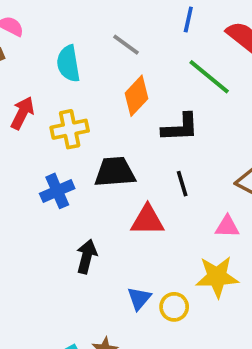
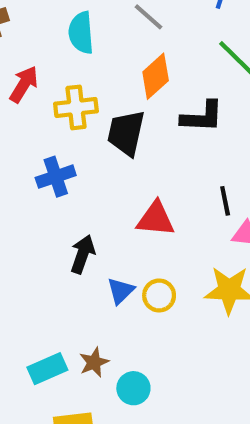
black trapezoid: (115, 172) -> (126, 133), moved, turned -78
black line: (182, 184) -> (225, 201), moved
blue triangle: (139, 298) -> (121, 291), moved
yellow circle: (174, 307) -> (159, 295), moved

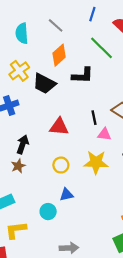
yellow cross: (76, 107) -> (19, 71), turned -30
black trapezoid: (126, 133) -> (44, 84), turned -75
blue triangle: (121, 291) -> (66, 195), moved, turned 32
brown star: (94, 362) -> (18, 166), moved

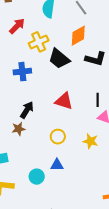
yellow star: (96, 162) -> (90, 141), size x0.7

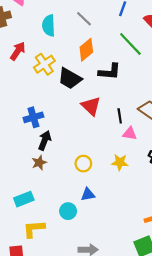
blue cross: (22, 72) -> (33, 117), moved
red triangle: (64, 101) -> (91, 106), moved, turned 36

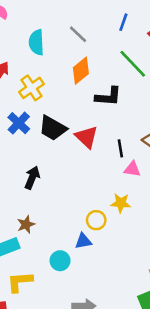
black trapezoid: (70, 78) -> (53, 128), moved
blue cross: (33, 117) -> (19, 123), moved, turned -30
brown star: (39, 163) -> (26, 225), moved
yellow circle: (83, 164) -> (96, 220), moved

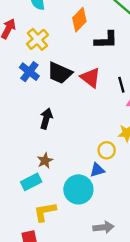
cyan circle: (60, 261) -> (78, 189), size x1.6

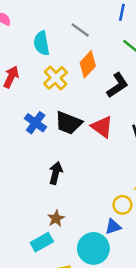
yellow cross: (37, 39) -> (56, 78), moved
black L-shape: (106, 40) -> (117, 85), turned -30

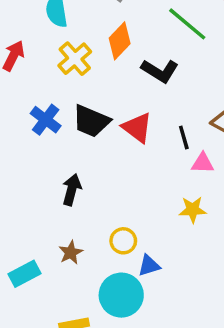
black L-shape: (117, 85) -> (160, 71), turned 64
yellow circle: (122, 205) -> (123, 241), moved
cyan rectangle: (42, 242) -> (25, 274), moved

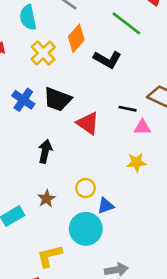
red triangle: (137, 128) -> (88, 123), moved
black line: (184, 138) -> (127, 109), turned -60

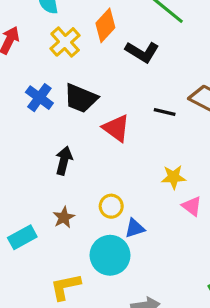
pink triangle: (142, 127) -> (192, 206), moved, turned 36

